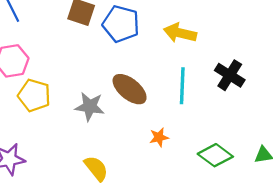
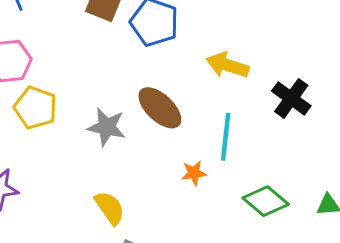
yellow arrow: (180, 33) -> (227, 65), moved
cyan line: (182, 86) -> (226, 137), moved

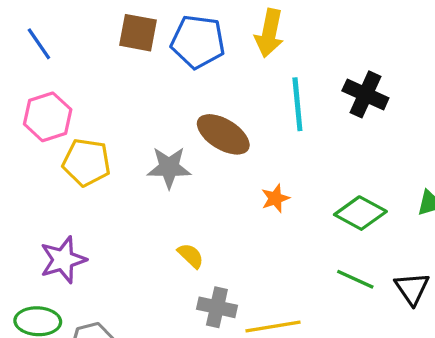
yellow arrow: (227, 65) -> (269, 33), moved, turned -84
cyan line: (226, 137) -> (297, 104), moved
yellow semicircle: (110, 208) -> (191, 256), size x0.7

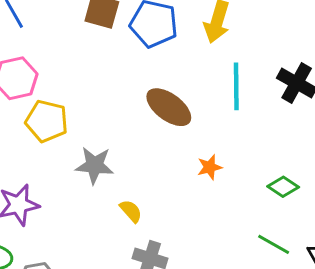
gray star: (169, 168) -> (94, 165), moved
green diamond: (360, 213) -> (283, 187), size x0.7

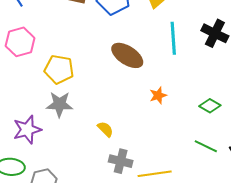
yellow pentagon: (47, 121) -> (59, 69), moved
gray star: (94, 165) -> (60, 104), moved

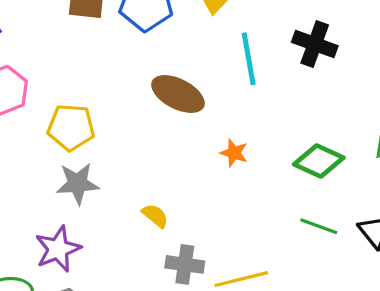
orange star: (158, 95) -> (234, 153), turned -30
green diamond: (210, 106) -> (319, 161), size x1.4
purple star: (27, 130) -> (58, 249), moved

